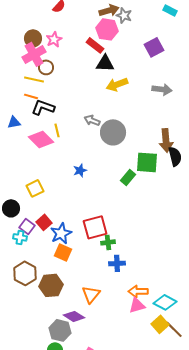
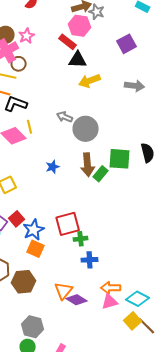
brown arrow: (166, 140) -> (88, 165), moved
purple diamond: (74, 316) -> (77, 300), moved

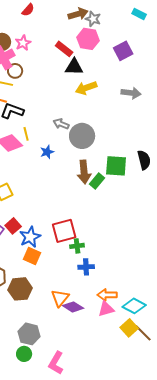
pink hexagon: (80, 26) -> (88, 39), moved
blue star: (53, 167) -> (47, 152), moved

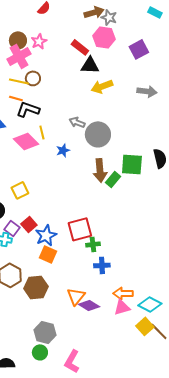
brown circle: (15, 71) -> (33, 78), moved

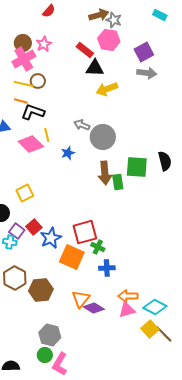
gray arrow: (147, 91) -> (147, 73), moved
green rectangle: (113, 179) -> (118, 182), turned -49
green cross: (93, 244) -> (98, 247), turned 32
orange square: (48, 254) -> (72, 257), moved, size x1.4
pink L-shape: (72, 361) -> (60, 364), moved

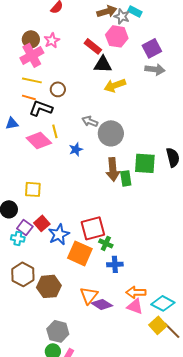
cyan rectangle: (160, 15) -> (135, 11), moved
brown circle: (38, 81) -> (58, 89), moved
yellow square: (25, 193) -> (33, 189), turned 30
pink triangle: (127, 310) -> (135, 306), turned 36

